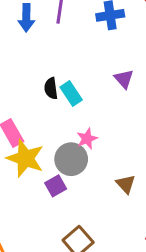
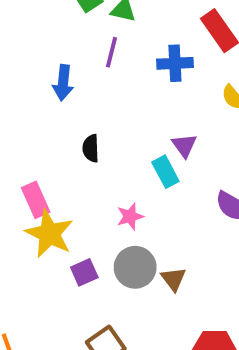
blue arrow: (26, 18) -> (63, 83), moved
cyan rectangle: (71, 94) -> (165, 172), moved
gray circle: (71, 159) -> (135, 267), moved

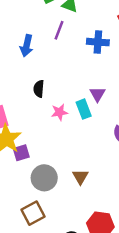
pink star: (130, 216) -> (59, 112), moved
gray circle: (135, 267) -> (44, 178), moved
purple square: (84, 272) -> (21, 153), moved

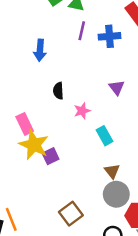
purple line: (59, 30) -> (82, 31), moved
cyan rectangle: (84, 109) -> (104, 136), moved
gray circle: (44, 178) -> (116, 194), moved

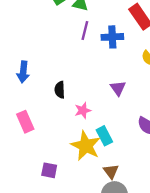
blue arrow: (40, 50) -> (23, 72), moved
yellow star: (34, 145) -> (86, 146), moved
purple square: (51, 156) -> (49, 170), moved, turned 35

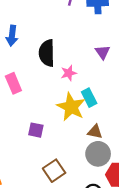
black semicircle: (60, 90) -> (47, 53), size x1.6
brown triangle: (111, 171) -> (95, 132), turned -42

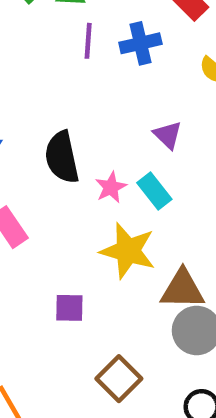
cyan rectangle: (89, 98) -> (154, 191), moved
brown triangle: (95, 132) -> (182, 289), size x1.5

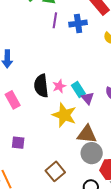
purple triangle: (168, 135) -> (88, 98), moved
black semicircle: (62, 157) -> (41, 86), moved
purple square: (69, 308) -> (18, 143), moved

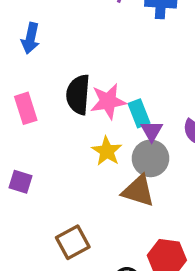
pink star: (59, 86) -> (108, 101), size x1.5
yellow star: (64, 115) -> (107, 151), size x0.7
gray circle: (92, 153) -> (151, 158), moved

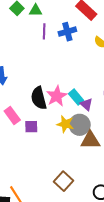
gray circle: (151, 158) -> (80, 125), moved
purple square: (21, 182) -> (31, 127), moved

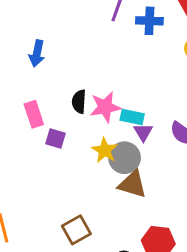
cyan rectangle: (76, 97) -> (132, 117), turned -56
black semicircle: (39, 98) -> (79, 102), size x0.7

